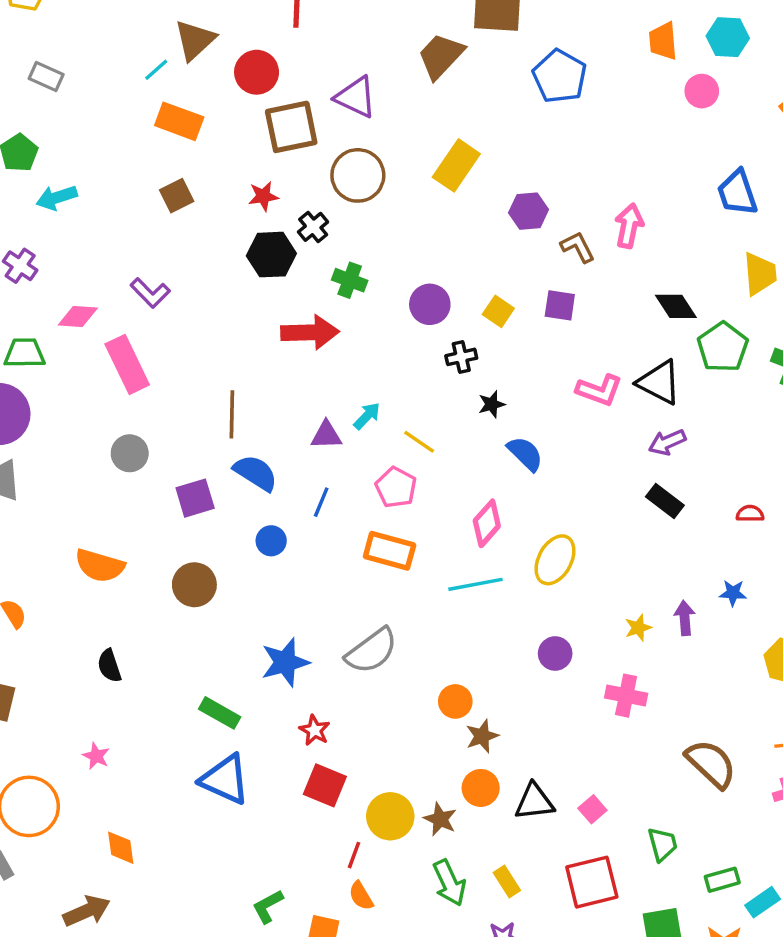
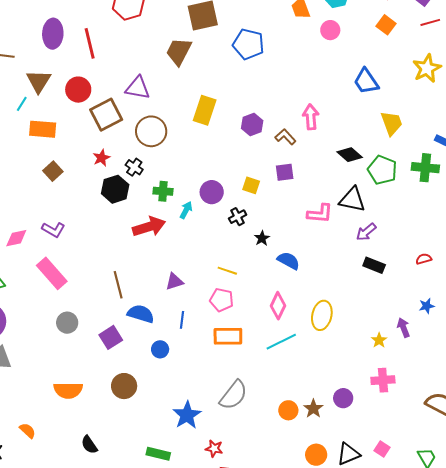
pink diamond: (78, 316) -> (16, 238), moved
cyan arrow: (367, 416) -> (186, 210), moved
purple circle: (555, 654) -> (343, 398), moved
brown star: (482, 736) -> (313, 409), moved

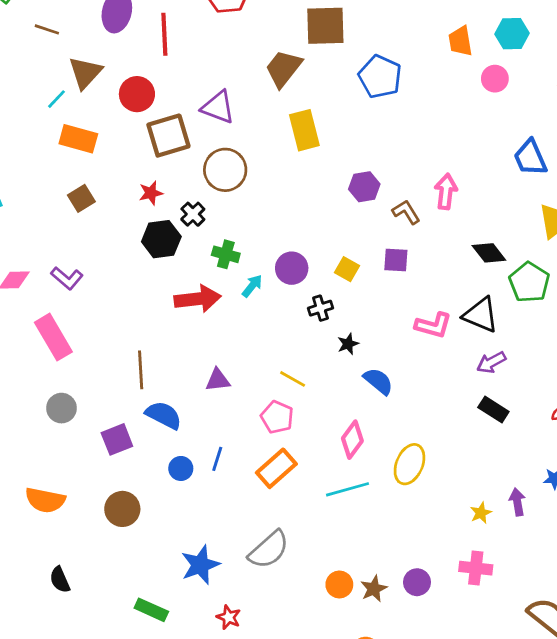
yellow rectangle: (205, 110) -> (304, 130), moved, turned -44
blue line: (182, 320) -> (217, 459), moved
orange rectangle: (228, 336) -> (276, 468), turned -52

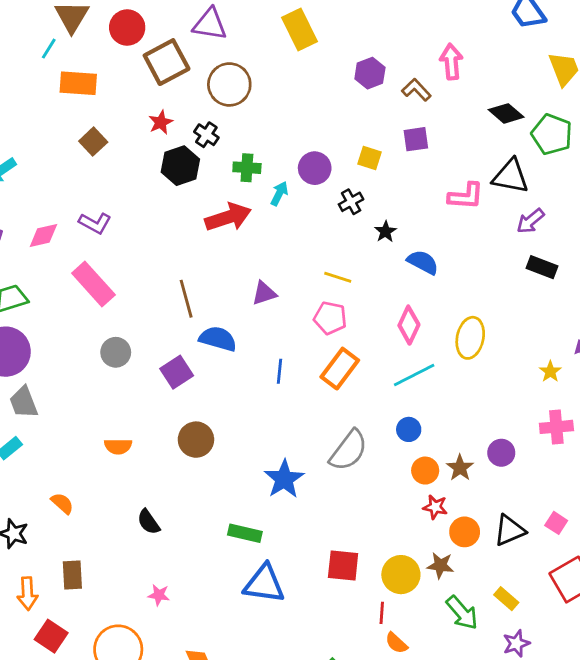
blue circle: (181, 468) -> (409, 429), moved
orange semicircle: (45, 500) -> (118, 446), size x0.7
red star: (229, 617) -> (435, 507), moved

